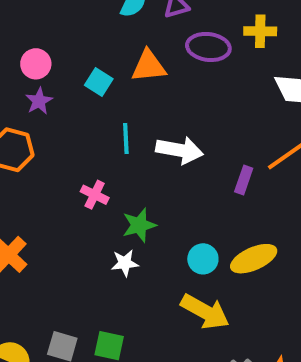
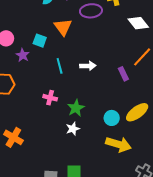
orange triangle: (149, 66) -> (63, 27), turned -48
purple star: (39, 101) -> (23, 55), moved
white arrow: (180, 150) -> (88, 66), size x0.7
purple rectangle: (244, 180) -> (123, 74), turned -32

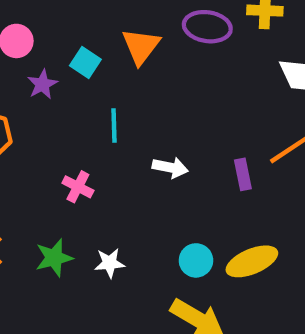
white arrow: (88, 66) -> (170, 168), moved
green star: (76, 108) -> (54, 258), moved

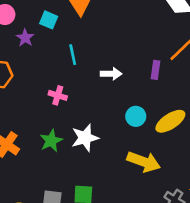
purple rectangle: (243, 174) -> (155, 70), turned 30
cyan circle: (196, 260) -> (136, 116), moved
white star: (110, 263) -> (85, 138), size x1.5

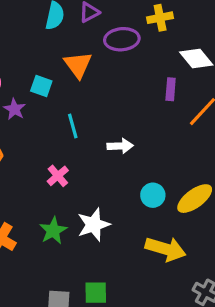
purple rectangle: (155, 70) -> (171, 89), moved
pink cross: (58, 95) -> (58, 176), turned 36

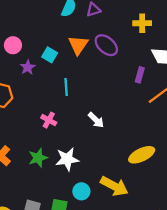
purple ellipse: (122, 39) -> (106, 45), moved, turned 35
white arrow: (120, 146) -> (96, 120), moved, turned 36
pink cross: (58, 176) -> (49, 120), turned -32
cyan circle: (153, 195) -> (81, 191), moved

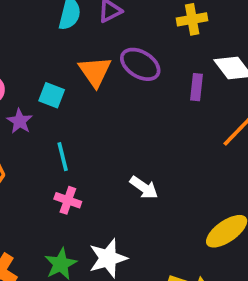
purple rectangle: (140, 75) -> (196, 87), moved
cyan line: (66, 87) -> (63, 157), moved

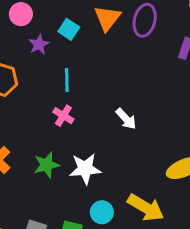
purple ellipse: (140, 64) -> (145, 20), turned 60

